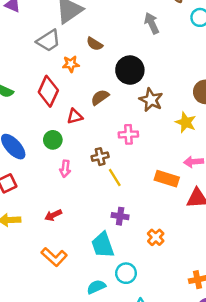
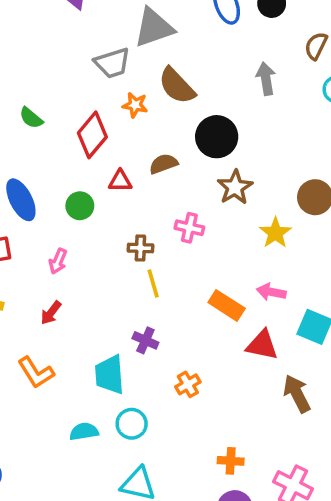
brown semicircle: (95, 44) -> (177, 86), size x1.6
pink arrow: (65, 169) -> (58, 261), moved
red arrow: (53, 215) -> (51, 313), turned -42

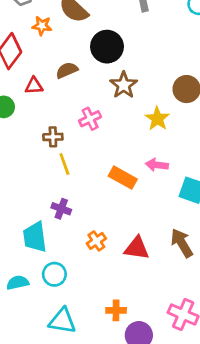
pink cross: (189, 228) -> (90, 119), turned -35
red triangle: (262, 345) -> (137, 248), moved
orange cross: (231, 461) -> (116, 310), moved

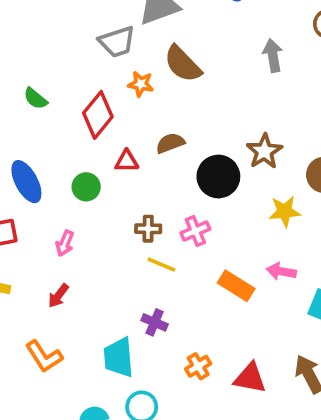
black circle: (107, 47) -> (218, 177), moved
brown star: (124, 85) -> (264, 151), moved
pink cross: (90, 119) -> (195, 231), moved
yellow star: (157, 119) -> (285, 211), turned 30
yellow line: (64, 164) -> (161, 265), turned -50

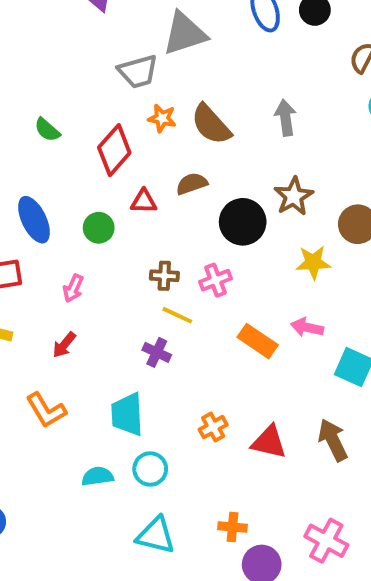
gray arrow: (273, 55) -> (285, 118), moved
brown semicircle: (183, 64) -> (211, 124), moved
purple cross: (155, 322) -> (157, 352), moved

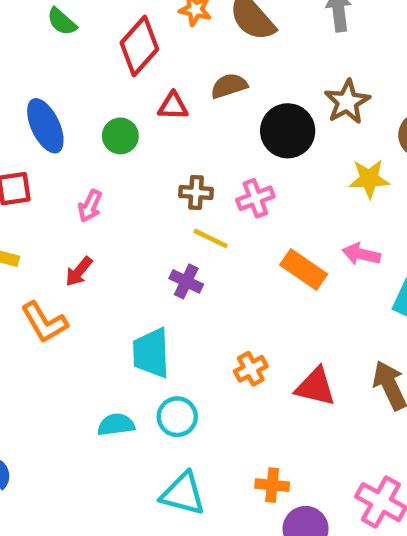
orange L-shape: (46, 410) -> (44, 322), moved

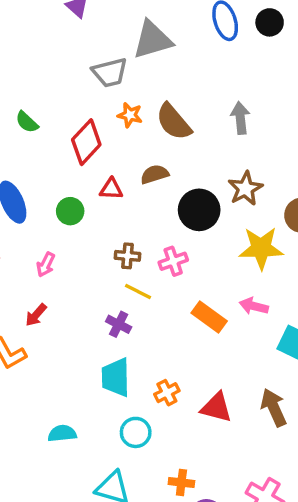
yellow star: (369, 179) -> (261, 248), size x1.4
cyan trapezoid: (151, 353) -> (116, 377), moved
cyan circle: (177, 417) -> (136, 432), moved

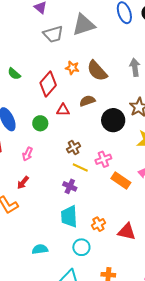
gray trapezoid: (110, 72) -> (53, 34), moved
brown cross: (128, 256) -> (74, 148), turned -32
pink cross: (173, 261) -> (103, 159), moved

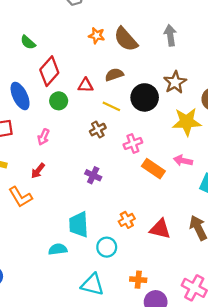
red diamond: (48, 84) -> (49, 71), moved
yellow line: (80, 167) -> (111, 106), moved
cyan trapezoid: (69, 217) -> (79, 225), moved

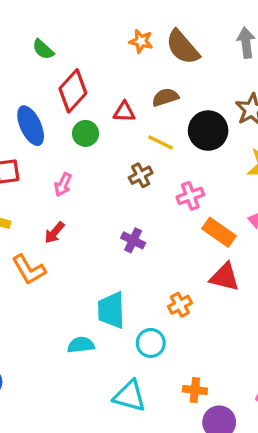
red triangle: (160, 229) -> (225, 277), moved

